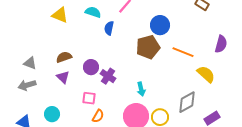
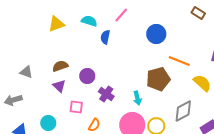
yellow triangle: (60, 15) -> (56, 24), turned -42
brown pentagon: (148, 47) -> (158, 79), moved
purple cross: (108, 76) -> (106, 94), moved
gray arrow: (27, 85) -> (13, 100), moved
pink square: (89, 98) -> (76, 107), moved

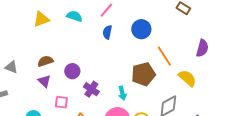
blue semicircle: (105, 37) -> (107, 32), moved
orange line: (179, 61) -> (164, 56), turned 35

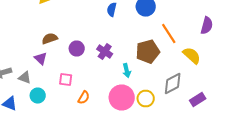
gray triangle: (11, 67) -> (25, 78), moved
purple triangle: (44, 81) -> (41, 58), moved
purple cross: (91, 89) -> (105, 52), moved

